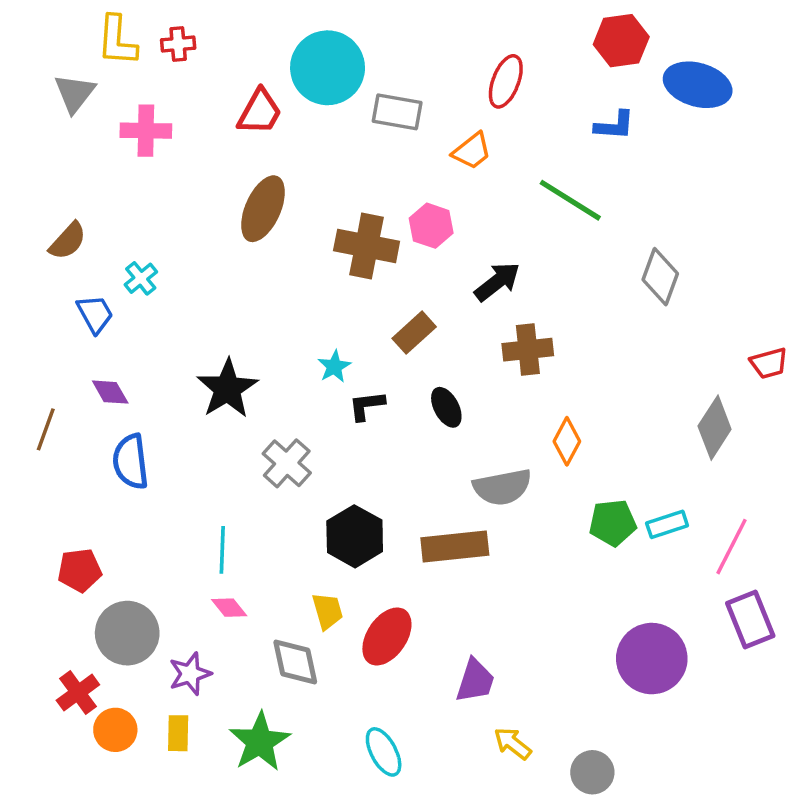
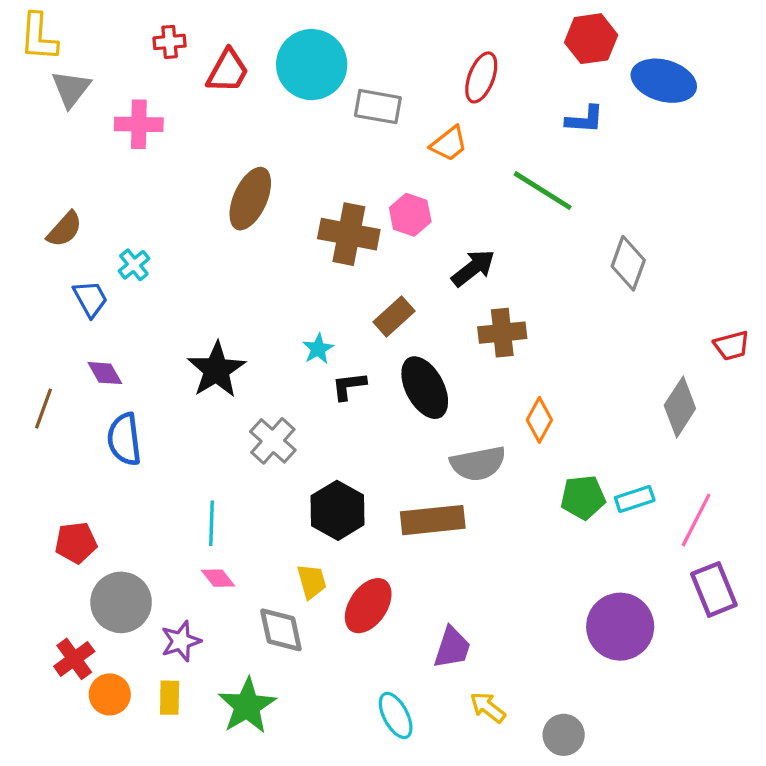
yellow L-shape: (117, 41) -> (39, 37), moved
red trapezoid: (260, 112) -> (228, 71), moved
black ellipse: (446, 407) -> (425, 388), size x1.6
cyan ellipse: (384, 752) -> (396, 715), moved

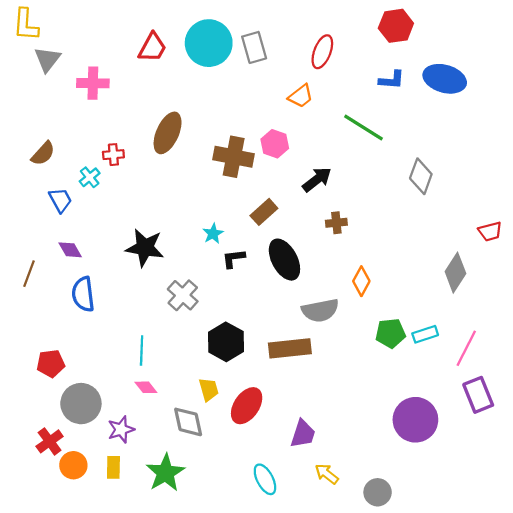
red cross: (170, 42) -> (113, 155), moved
blue ellipse: (664, 81) -> (445, 79), moved
gray rectangle: (378, 107) -> (254, 47), moved, turned 64
brown cross: (502, 333) -> (336, 223), size x0.7
black star: (216, 370) -> (145, 248), turned -30

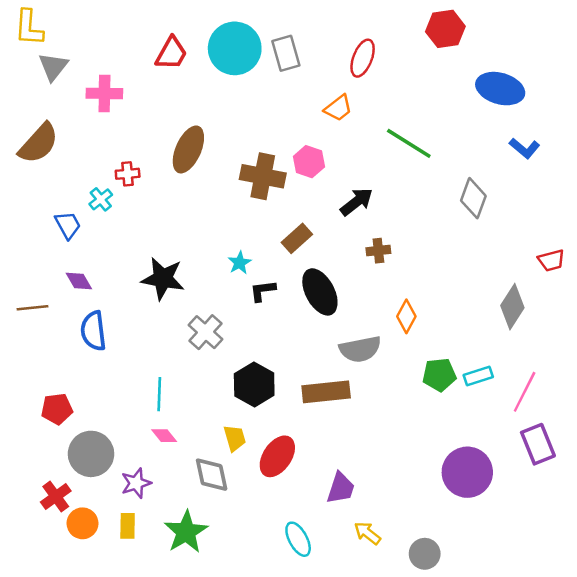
blue L-shape: (392, 80) -> (525, 148), moved, turned 36
brown semicircle: (43, 153) -> (39, 143), moved, size x1.5
brown line: (29, 274) -> (33, 308), turned 64

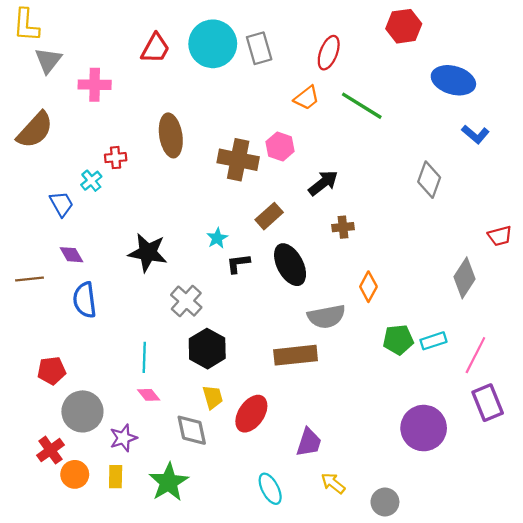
green line: (409, 143) -> (362, 106), moved
brown ellipse: (188, 149) -> (171, 135), turned -33
black hexagon: (254, 384) -> (207, 349), moved

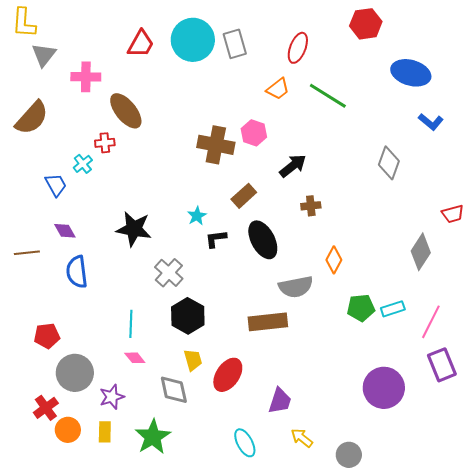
brown ellipse: (171, 135) -> (126, 111), moved, turned -30

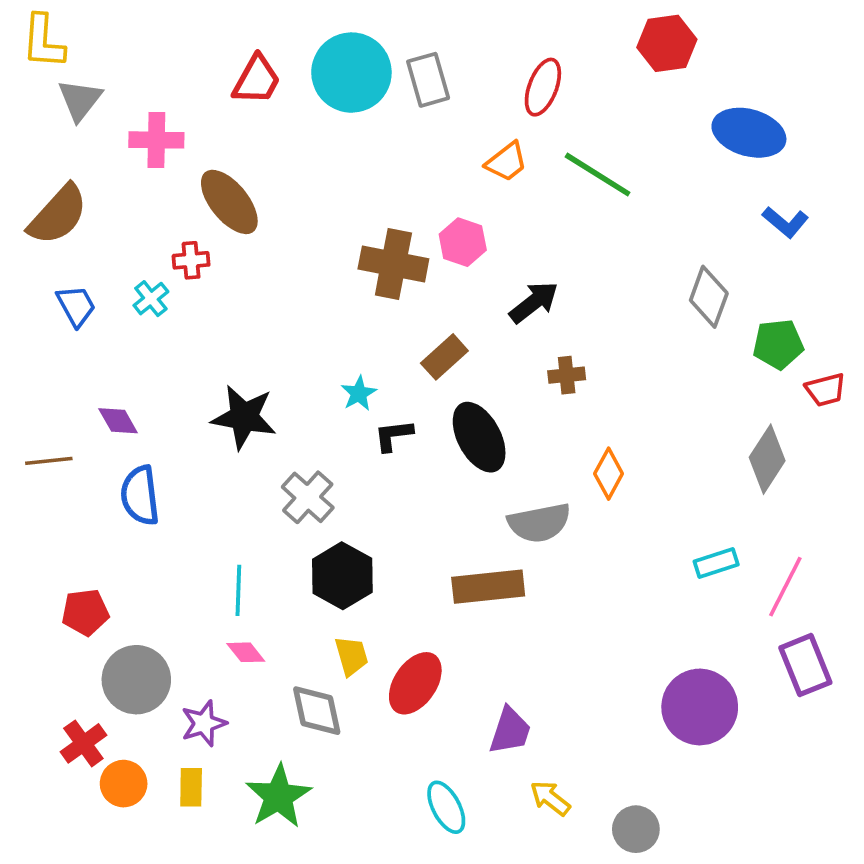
blue trapezoid: (56, 185) -> (76, 306), moved
green pentagon: (361, 308) -> (778, 344), moved

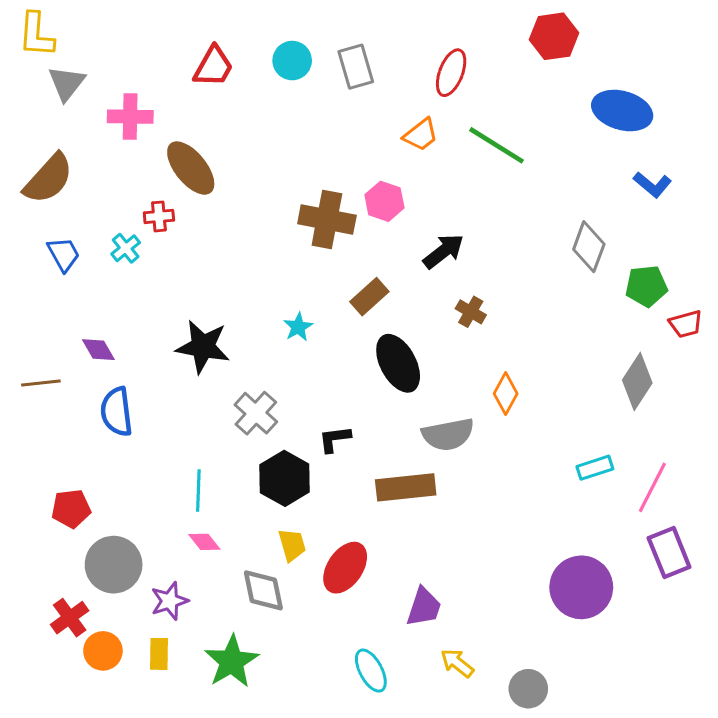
cyan circle: (351, 73) -> (292, 61), size x0.6
brown cross: (567, 375) -> (471, 312), turned 36
black L-shape: (393, 435) -> (335, 439), moved

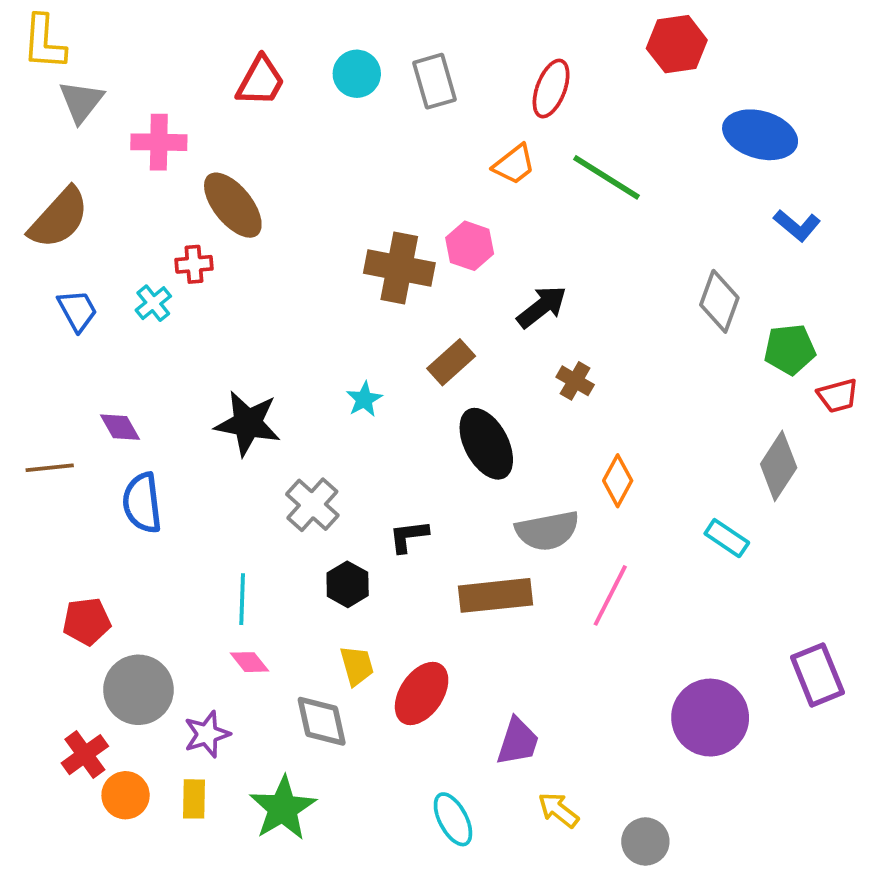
cyan rectangle: (595, 468) -> (727, 538), moved, turned 52
black hexagon: (285, 478) -> (348, 584), size x0.7
pink line: (652, 487) -> (610, 595), moved

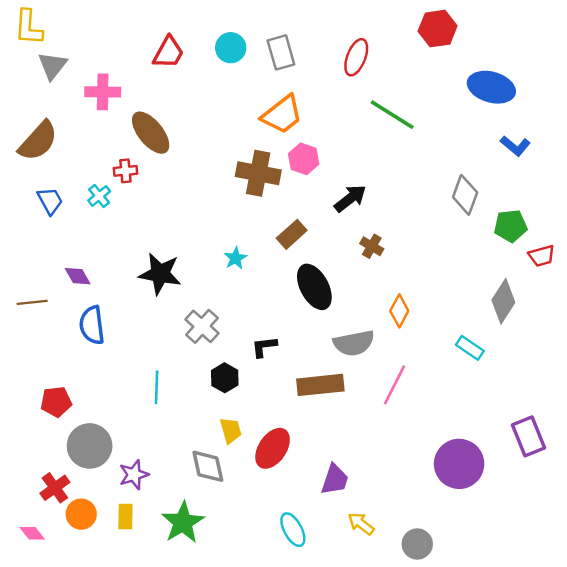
orange trapezoid: (514, 164) -> (282, 115), moved, size x1.5
pink diamond: (249, 662) -> (32, 533), moved

